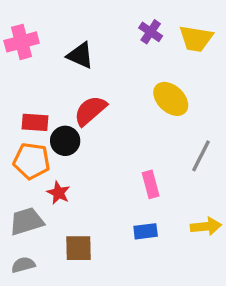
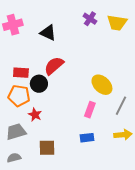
yellow ellipse: (171, 99) -> (102, 85), moved
gray line: (201, 156) -> (121, 106), moved
pink rectangle: (151, 184) -> (90, 110), turned 35

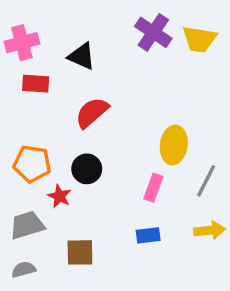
purple cross: (90, 19) -> (153, 32), size x1.5
red rectangle: (21, 73) -> (36, 84), moved
black circle: (39, 84) -> (87, 169), moved
yellow ellipse: (102, 85) -> (174, 145), turned 55

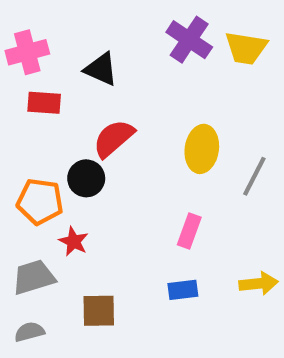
yellow ellipse: (174, 145) -> (202, 149), moved
black circle: (87, 169) -> (86, 178), moved
gray line: (206, 181) -> (254, 176), moved

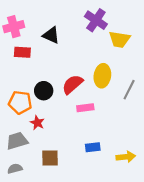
yellow trapezoid: (246, 48) -> (119, 39), moved
red semicircle: (114, 138) -> (72, 84), moved
pink rectangle: (189, 231) -> (85, 108), moved, turned 63
yellow arrow: (259, 283) -> (126, 157), moved

